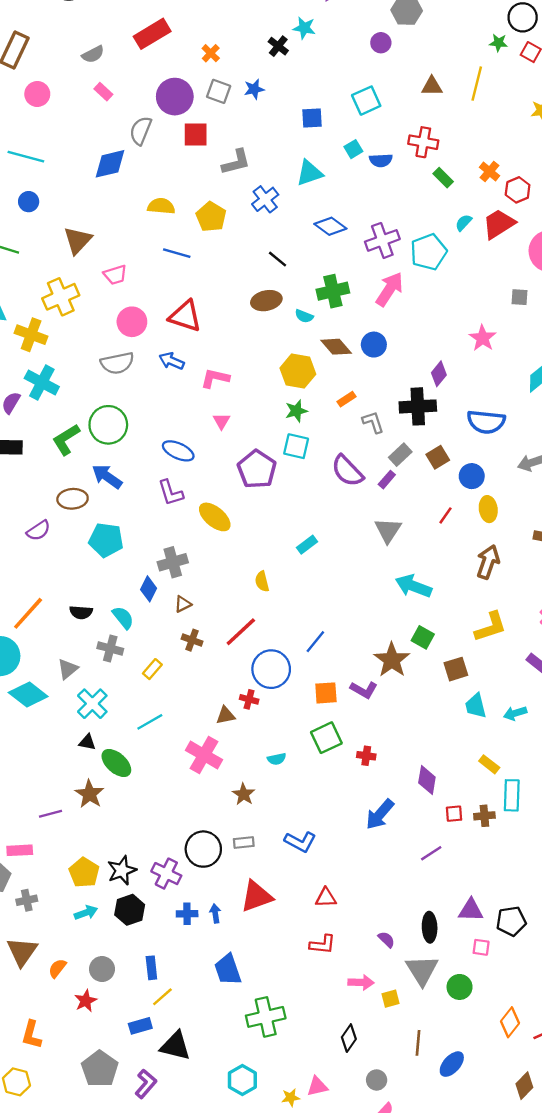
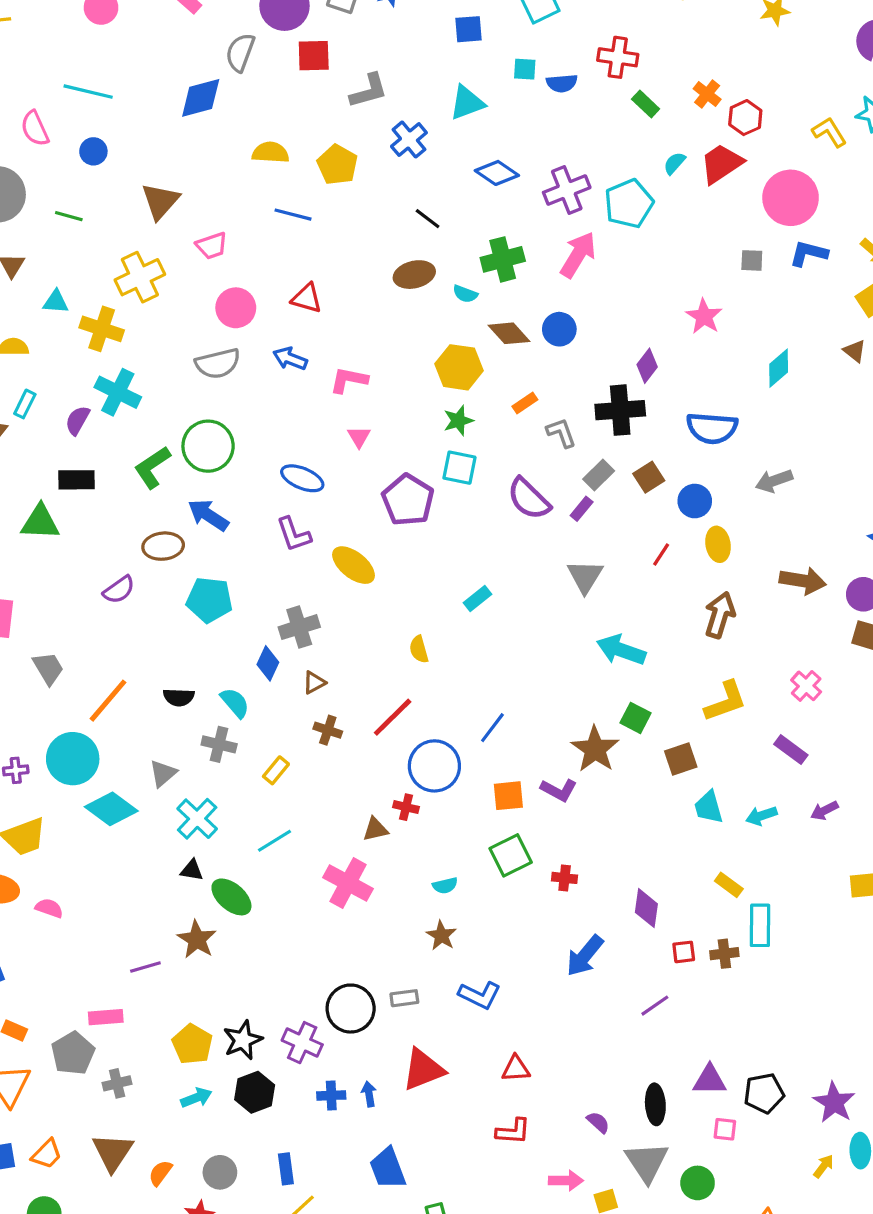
cyan square: (353, 149) -> (525, 69), turned 36
red triangle: (185, 316) -> (307, 298), size x0.7
brown star: (244, 794) -> (441, 936), moved

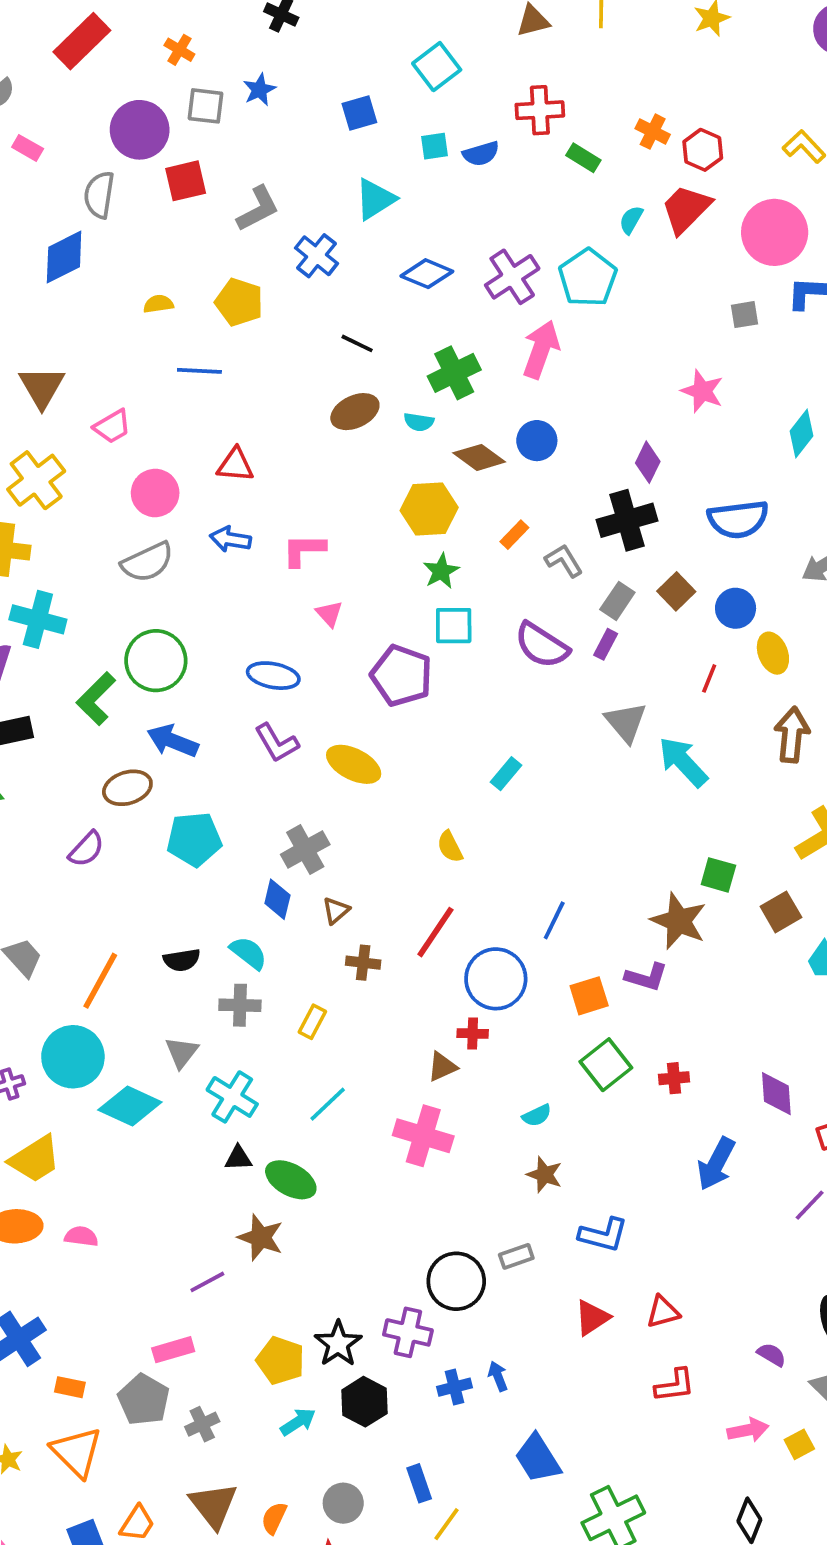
yellow semicircle: (270, 153) -> (158, 304), size x0.7
cyan arrow: (621, 650) -> (683, 762), moved, turned 39
red triangle: (423, 1070) -> (592, 1318), moved, size x0.7

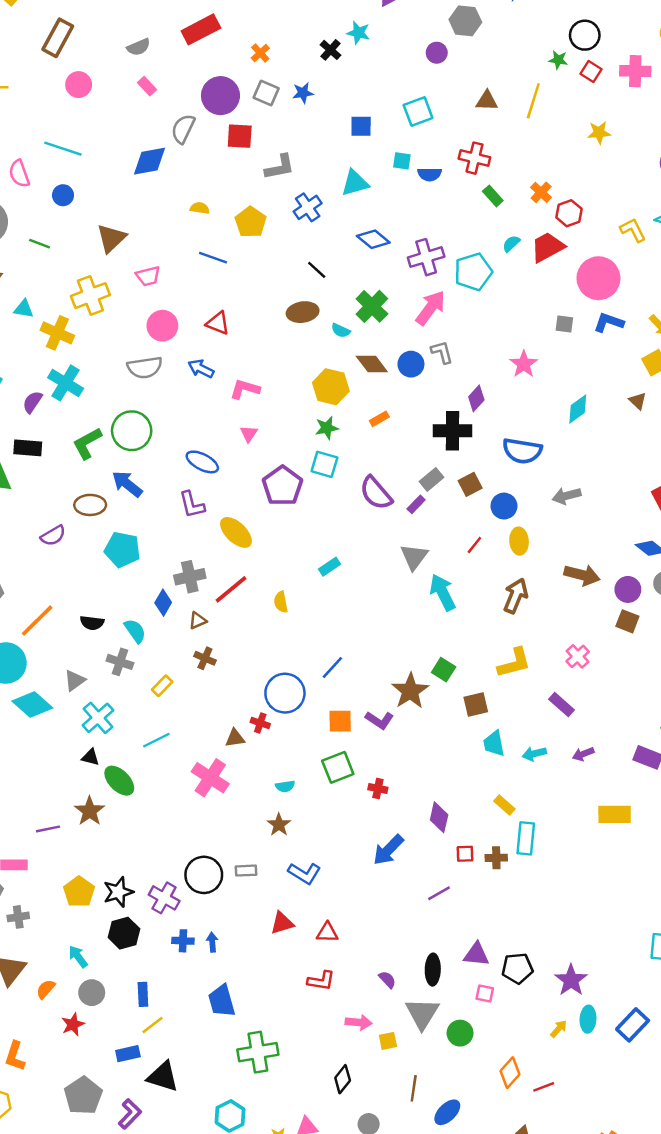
green cross: (454, 373) -> (372, 306), turned -36
gray L-shape: (564, 561) -> (442, 352), moved
red line: (435, 932) -> (231, 589), moved
cyan arrow: (298, 1422) -> (78, 957), moved, turned -110

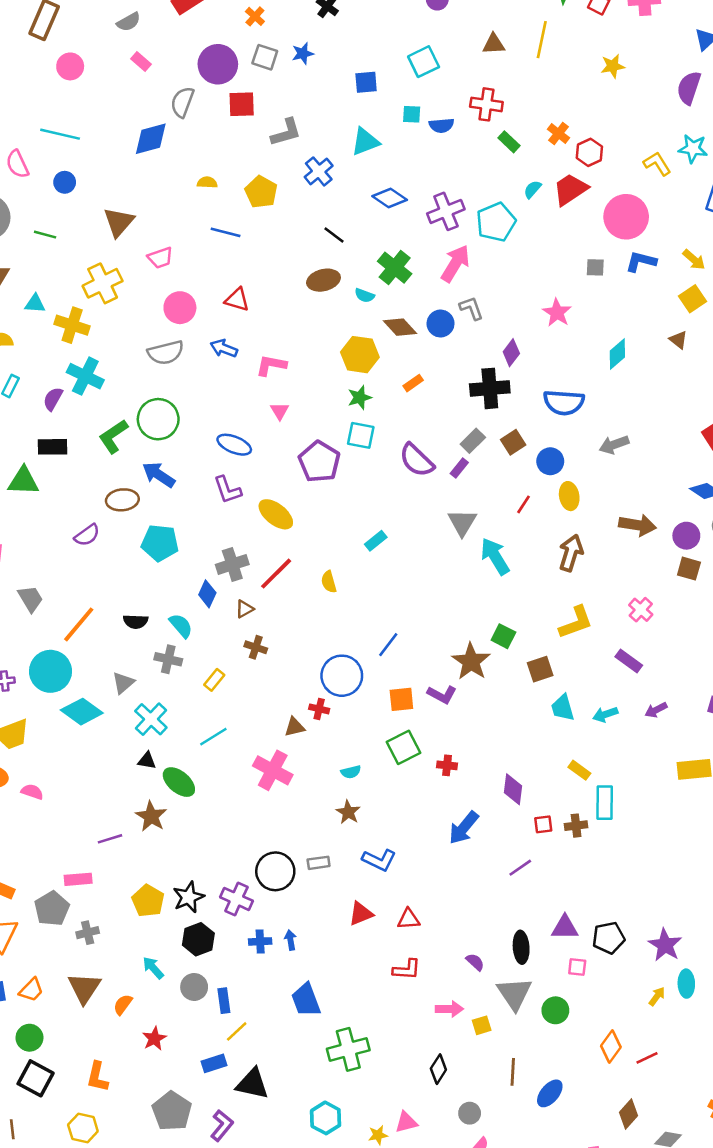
gray circle: (92, 993) -> (194, 987), moved

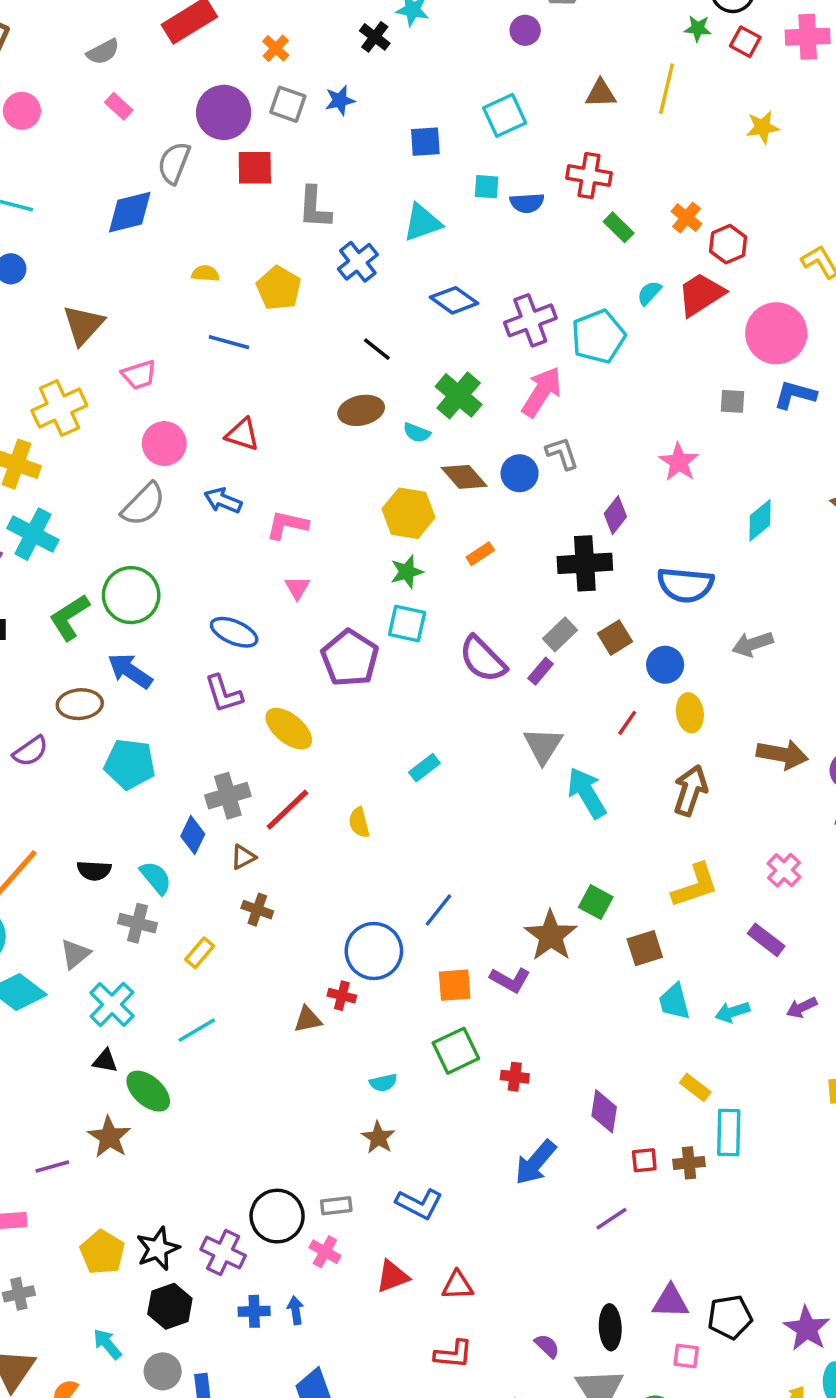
gray L-shape: (286, 132) -> (315, 208), turned 108
gray semicircle: (166, 353) -> (143, 504), turned -33
pink cross: (273, 770) -> (325, 1252), moved, size x0.6

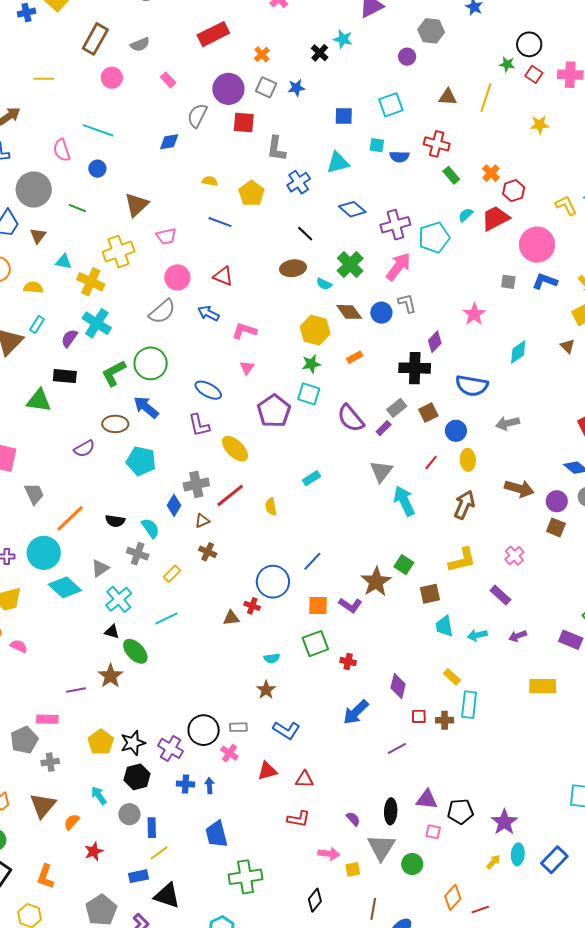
gray semicircle: (103, 52) -> (140, 44), moved
blue diamond: (130, 212) -> (169, 142), size x0.7

